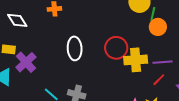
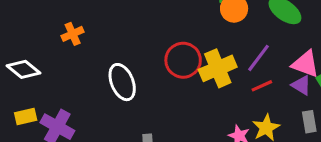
purple line: (163, 62) -> (259, 58), turned -30
red line: (159, 80) -> (262, 86), turned 40

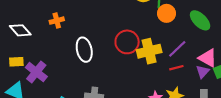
orange cross: (73, 34) -> (57, 21), moved
purple triangle: (301, 85) -> (203, 72), turned 32

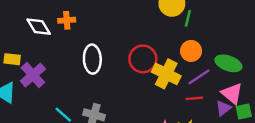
orange circle: (167, 13) -> (191, 51), moved
green ellipse: (200, 20) -> (228, 63), moved, turned -35
white diamond: (20, 30) -> (39, 27), moved
yellow cross: (149, 51) -> (166, 74), turned 30

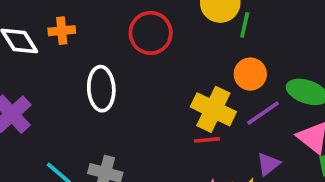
red circle: (143, 59) -> (151, 33), moved
red line: (194, 98) -> (207, 140), moved
purple triangle: (223, 108) -> (268, 164), moved

